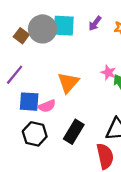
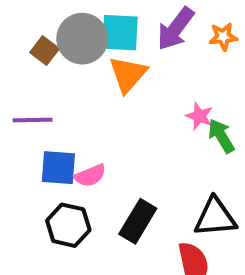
purple arrow: (95, 23) -> (176, 29), size x1.6
purple line: (15, 75) -> (33, 120), turned 50
orange triangle: (68, 83) -> (128, 74), moved

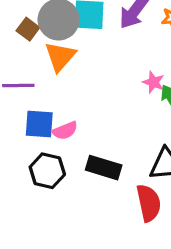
orange triangle: (128, 74) -> (60, 57), moved
black rectangle: (138, 221) -> (104, 168), turned 76

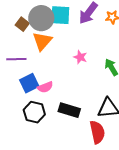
pink star: (154, 82) -> (80, 57), moved
blue square: (39, 124) -> (29, 83), turned -30

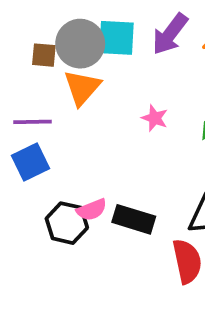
brown square: (22, 24) -> (44, 55), turned -32
blue square: (29, 83) -> (31, 162), moved
pink semicircle: (45, 87) -> (92, 210), moved

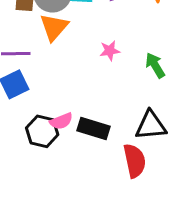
pink star: (155, 118) -> (110, 51), turned -30

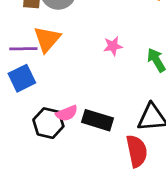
orange triangle: (54, 27) -> (47, 39), moved

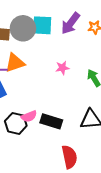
orange triangle: (47, 39) -> (15, 63), turned 30
red semicircle: (137, 151) -> (69, 157), moved

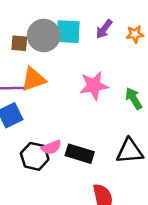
purple arrow: (70, 23) -> (104, 29), size x0.7
pink star: (62, 68) -> (94, 86), size x1.6

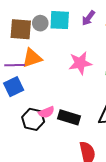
gray circle: (44, 35) -> (40, 23), size x0.6
brown square: (19, 43) -> (21, 29), size x1.6

